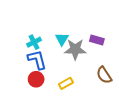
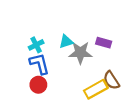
cyan triangle: (62, 39) -> (66, 42), turned 40
yellow rectangle: (66, 83) -> (96, 89), moved, size x1.5

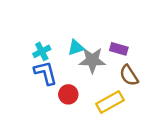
brown semicircle: (111, 80) -> (129, 75), moved
red circle: (38, 85) -> (68, 94), moved

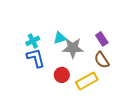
purple rectangle: (119, 49) -> (102, 39), moved, turned 40
red circle: (68, 94) -> (62, 75), moved

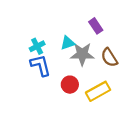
purple rectangle: (102, 39) -> (96, 26), moved
brown semicircle: (102, 60) -> (109, 57), moved

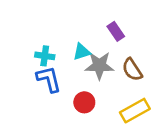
cyan cross: (37, 46) -> (45, 56), turned 35
yellow rectangle: (98, 91) -> (135, 111), moved

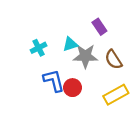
cyan cross: (45, 56) -> (39, 48), turned -35
blue L-shape: (49, 79) -> (54, 81), moved

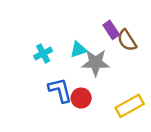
brown semicircle: (113, 60) -> (127, 40), moved

